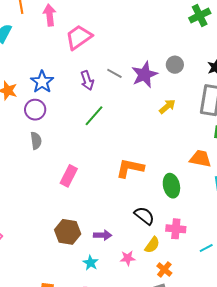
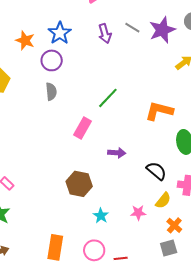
green line: (94, 116) -> (108, 98), moved
orange L-shape: (130, 168) -> (159, 111), moved
purple arrow: (103, 235) -> (117, 153), moved

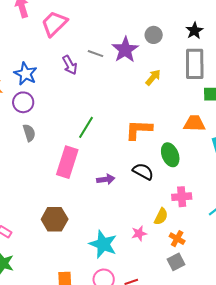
pink rectangle: (82, 128) -> (67, 162), size x1.4
black semicircle: (156, 171) -> (143, 171), moved
brown hexagon: (79, 184) -> (55, 219), moved
cyan star: (101, 216) -> (103, 244), size x1.8

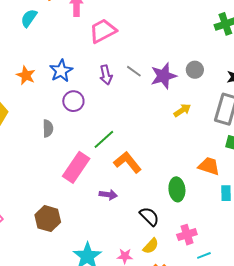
purple circle: (23, 102) -> (73, 101), moved
orange L-shape: (139, 130) -> (128, 162), moved, turned 32
black semicircle: (143, 171) -> (149, 216), moved
pink cross: (182, 197) -> (187, 235), moved, turned -30

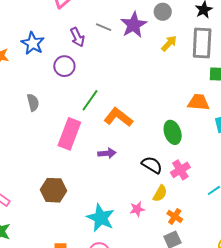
purple circle: (73, 101) -> (64, 66), moved
yellow arrow: (182, 110) -> (169, 43), moved
pink cross: (187, 235) -> (180, 170), moved

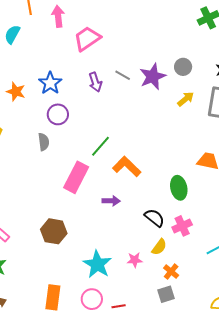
purple circle: (64, 66) -> (58, 114), moved

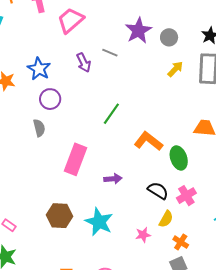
purple star: (153, 77) -> (138, 31), moved
green line: (101, 146) -> (111, 114), moved
orange L-shape: (127, 166) -> (148, 141), moved
cyan star: (97, 264) -> (99, 222), moved

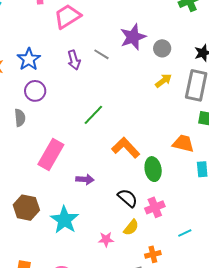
orange cross: (181, 242) -> (153, 254), moved, turned 35

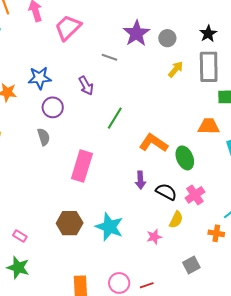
blue star: (29, 59) -> (40, 78), turned -30
purple arrow: (74, 60) -> (86, 86), moved
purple arrow: (85, 179) -> (140, 180), moved, turned 96
orange cross: (153, 254) -> (216, 233), moved, turned 35

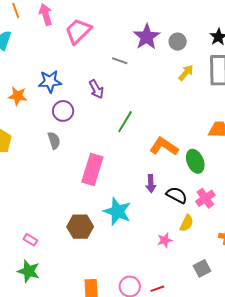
cyan star: (109, 227) -> (117, 211), moved

